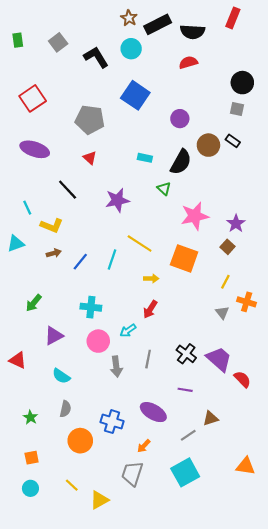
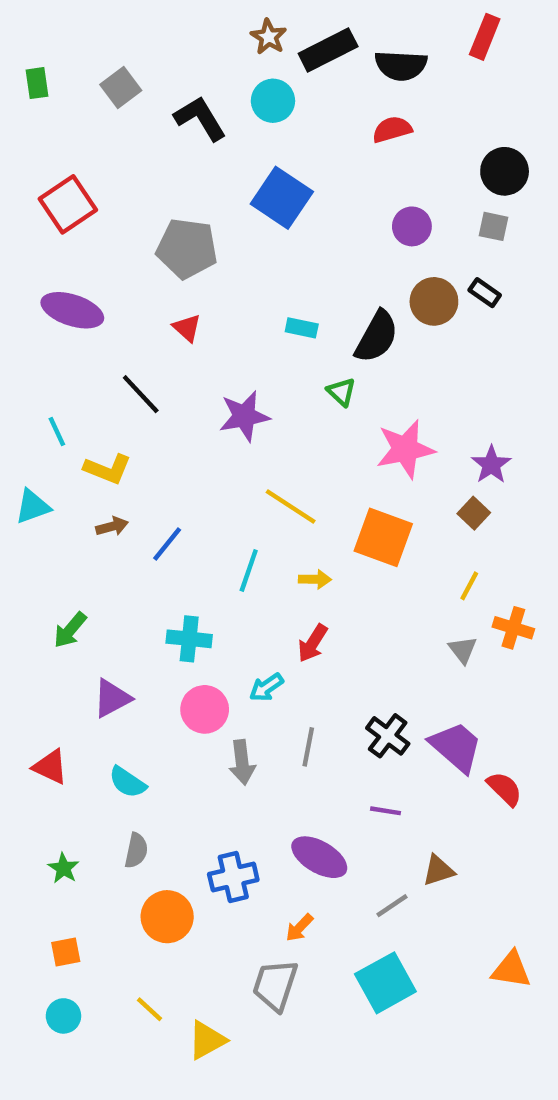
purple circle: (180, 119) -> (412, 226), moved
cyan line: (112, 259) -> (249, 570), moved
red triangle: (18, 360) -> (50, 767), moved
blue cross: (112, 422) -> (233, 877), turned -30

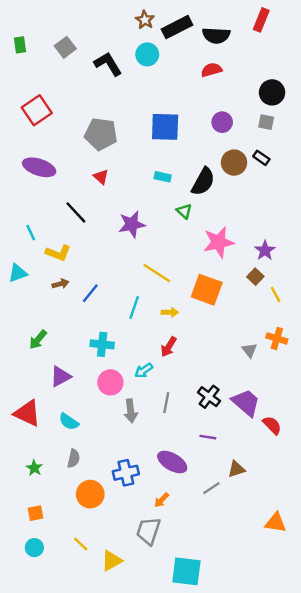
blue square: (282, 198) -> (165, 127), moved, turned -32
yellow line: (469, 586) -> (276, 294), moved, turned -56
red triangle: (50, 767) -> (27, 413), size x1.4
cyan square: (385, 983) -> (186, 571), moved, turned 36

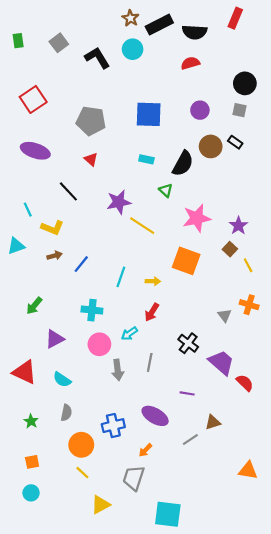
yellow line: (157, 273) -> (142, 226), moved
black cross: (209, 397) -> (188, 343), moved
yellow line: (81, 544) -> (82, 473), moved

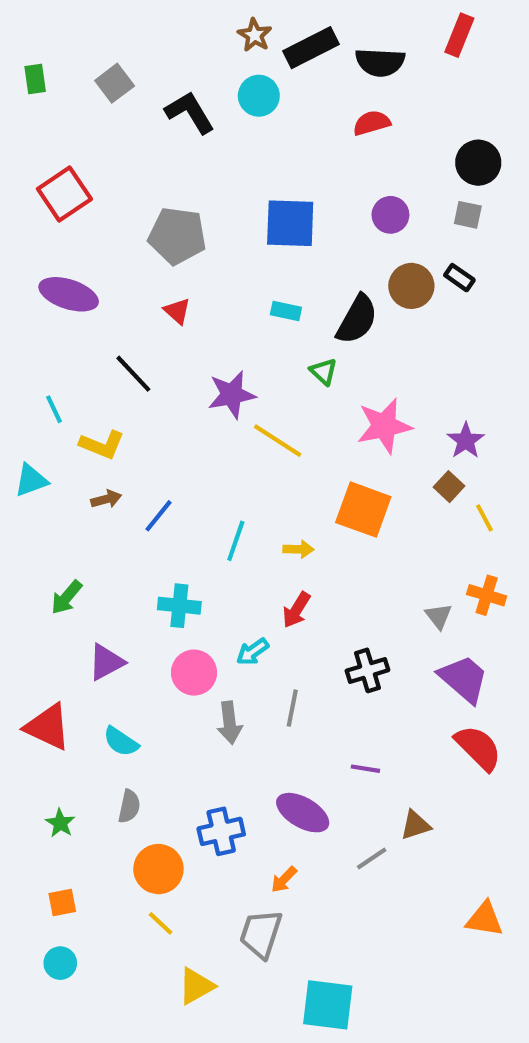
black cross: (188, 343) -> (367, 670), turned 36
purple trapezoid: (221, 362) -> (464, 679), moved
red semicircle: (245, 383) -> (478, 748), size x1.4

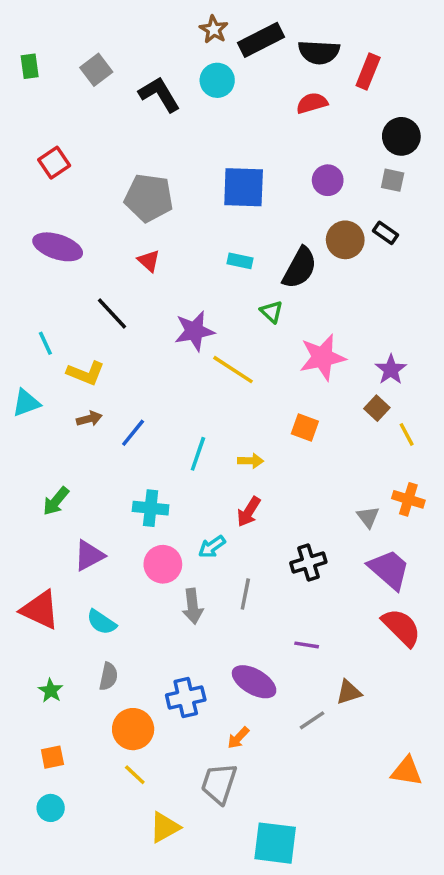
red rectangle: (459, 35) -> (368, 72), moved
red square: (64, 194) -> (54, 163), size x0.7
orange square: (363, 510) -> (305, 427), size x0.6

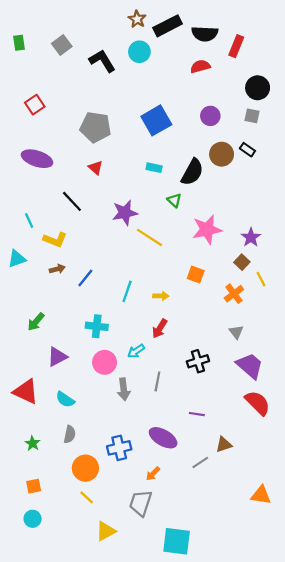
blue square: (244, 187) -> (156, 120), turned -32
orange cross: (408, 499) -> (234, 294), moved, turned 36

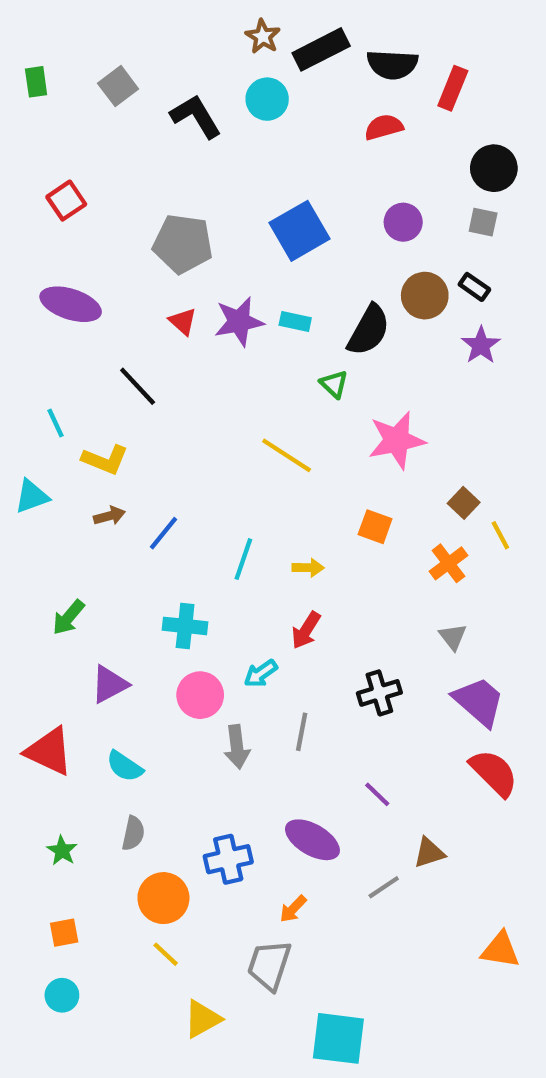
purple star: (125, 213) -> (239, 321), moved
purple star: (251, 237) -> (481, 345), moved
purple line: (197, 414) -> (377, 794), turned 35

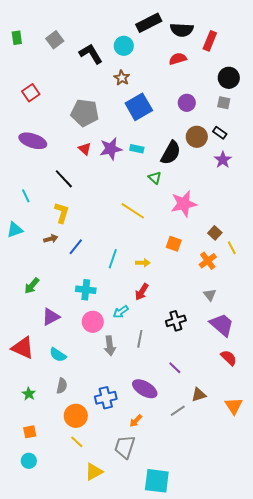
brown star: (263, 36) -> (122, 78), moved
yellow L-shape: (105, 460) -> (62, 213), moved, turned -95
red semicircle: (494, 773) -> (229, 358), size x0.7
orange triangle: (500, 950) -> (234, 406), moved, turned 48

